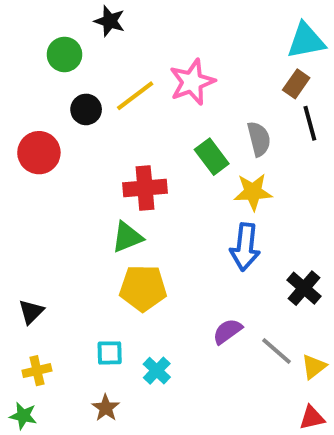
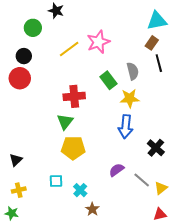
black circle: (86, 109) -> (24, 56), moved
green triangle: (127, 237) -> (65, 122), turned -30
brown star: (106, 408) -> (92, 209), moved

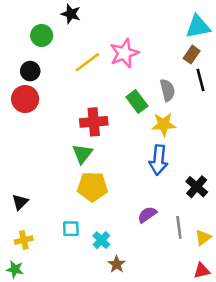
gray line: (142, 180) -> (179, 227), turned 42

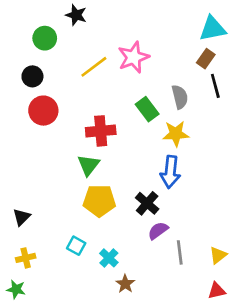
red circle: (25, 99) -> (43, 111), moved
black cross: (197, 187) -> (147, 203), moved
gray line: (179, 227) -> (180, 252), moved
cyan square: (71, 229) -> (76, 246), turned 30

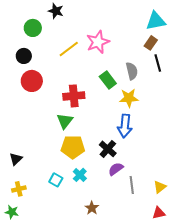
cyan cross: (109, 258) -> (80, 175), moved

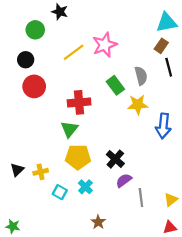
blue arrow: (125, 126) -> (163, 126), moved
yellow cross: (19, 189) -> (41, 172), moved

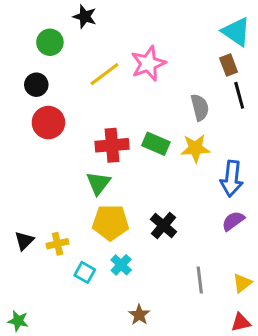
cyan triangle: (167, 22) -> (236, 32), turned 45
brown rectangle: (161, 46) -> (229, 65), turned -56
green rectangle: (115, 85) -> (156, 144), moved, turned -30
purple semicircle: (124, 180) -> (233, 221), moved

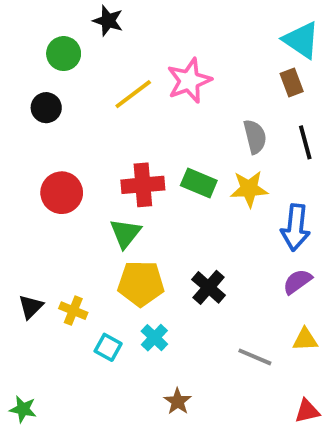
black line: (239, 95) -> (305, 142), moved
red circle: (48, 123) -> (62, 193), moved
yellow cross: (57, 244) -> (73, 311), turned 35
gray line: (200, 280) -> (255, 357), turned -60
yellow triangle: (242, 283) -> (305, 340), moved, turned 35

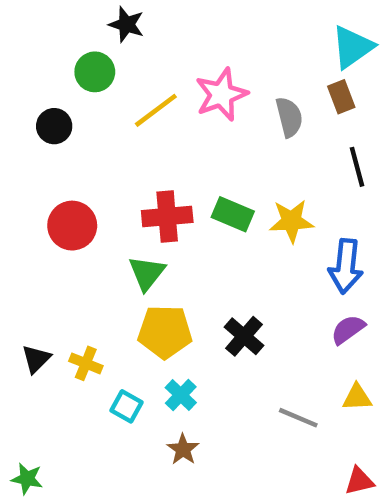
cyan triangle: (301, 40) -> (352, 47), turned 51
green circle: (64, 54) -> (95, 72), moved
gray semicircle: (255, 137) -> (289, 117), moved
brown star: (178, 401) -> (183, 449), moved

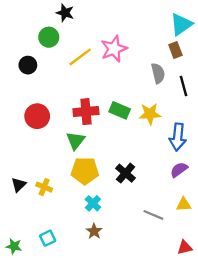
gray semicircle: (289, 117) -> (158, 73), moved
cyan square: (126, 406) -> (48, 238), moved, turned 35

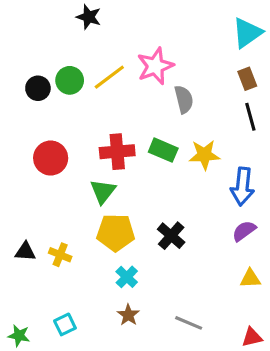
green circle: (49, 37) -> (70, 80), moved
brown rectangle: (175, 50) -> (247, 79), moved
gray semicircle: (158, 73) -> (184, 99), moved
black triangle: (19, 185) -> (25, 252), turned 49
gray line: (153, 215) -> (189, 323), moved

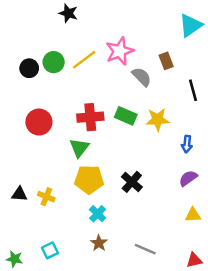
brown rectangle: (247, 79) -> (166, 61), moved
gray semicircle: (184, 99) -> (142, 77), turned -30
blue arrow: (242, 187) -> (187, 144), size x0.6

